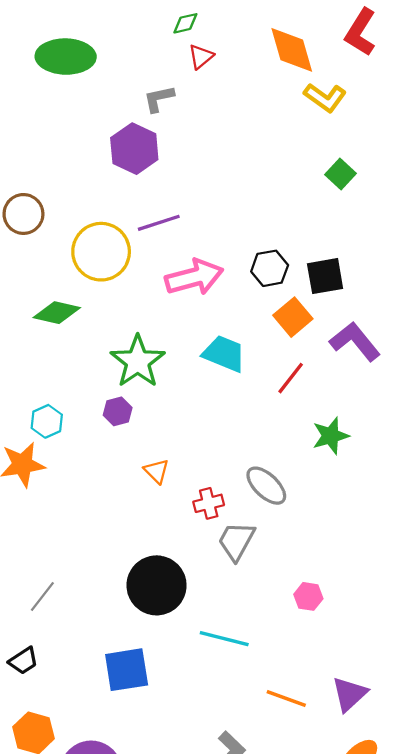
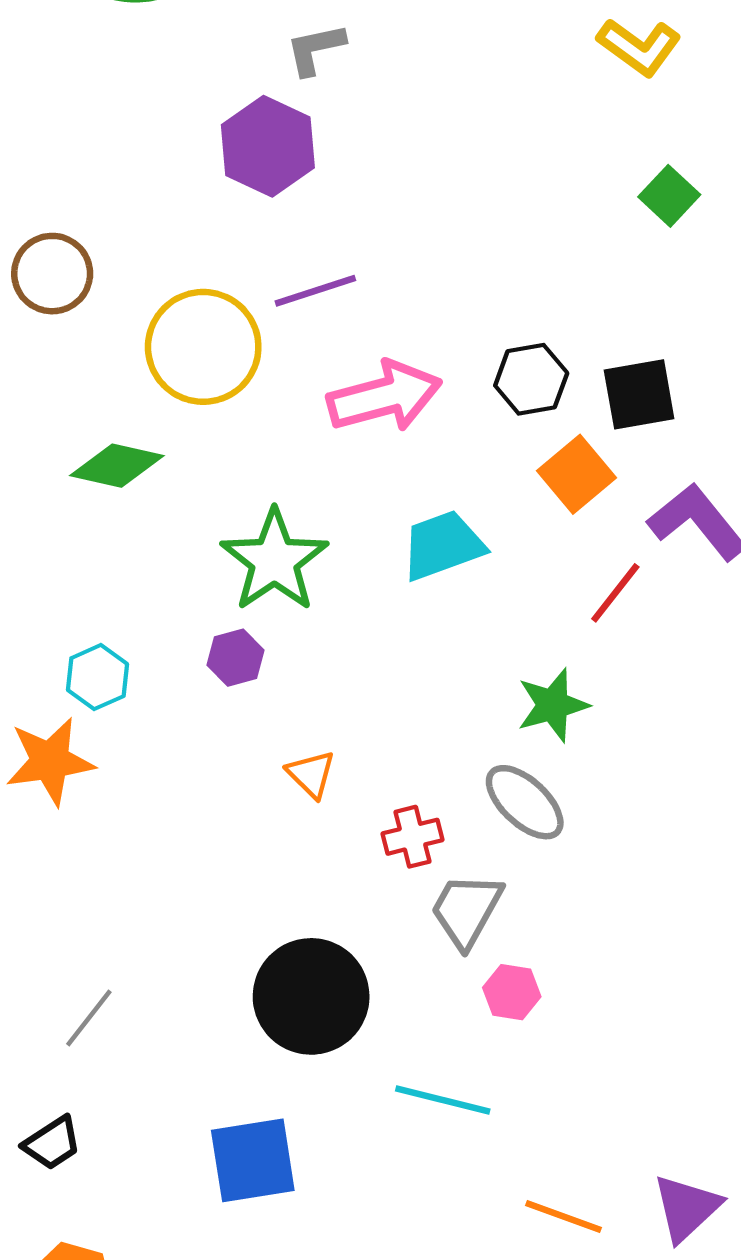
cyan trapezoid: (224, 354) -> (443, 545), turned -42
red line: (291, 378) -> (615, 593), moved
green star: (331, 436) -> (553, 705), moved
pink hexagon: (308, 596) -> (512, 992), moved

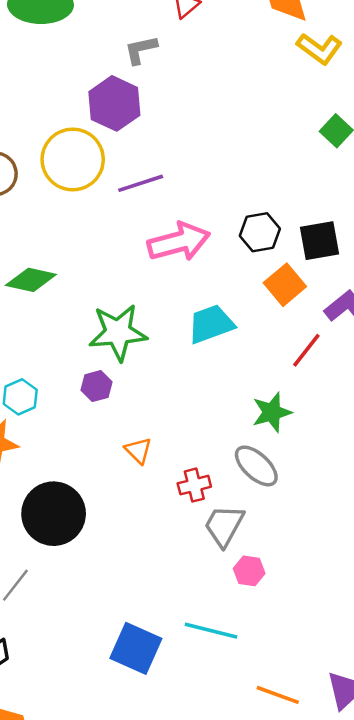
yellow circle: (203, 347) -> (73, 159), moved
green star: (274, 561) -> (118, 332), turned 30
black circle: (311, 996) -> (54, 514), moved
blue square: (253, 1160) -> (136, 648), moved, turned 33

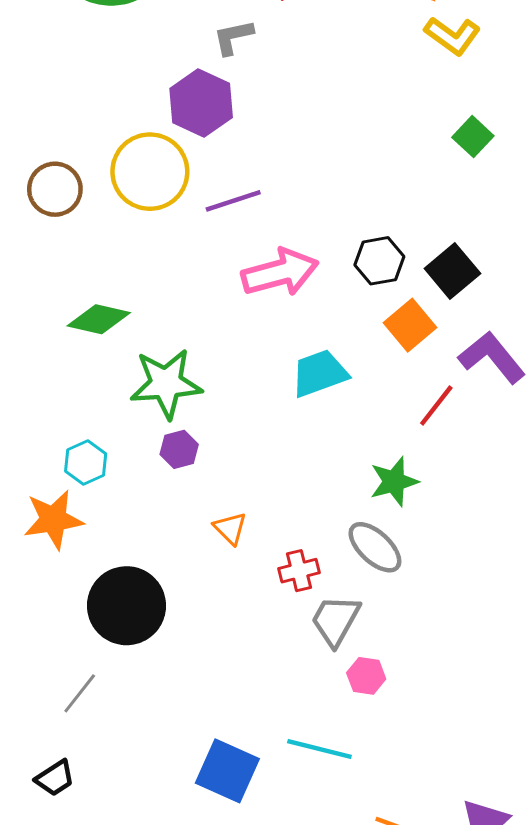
black square: (320, 241) -> (452, 271), turned -30
green star: (118, 332) -> (166, 384), moved

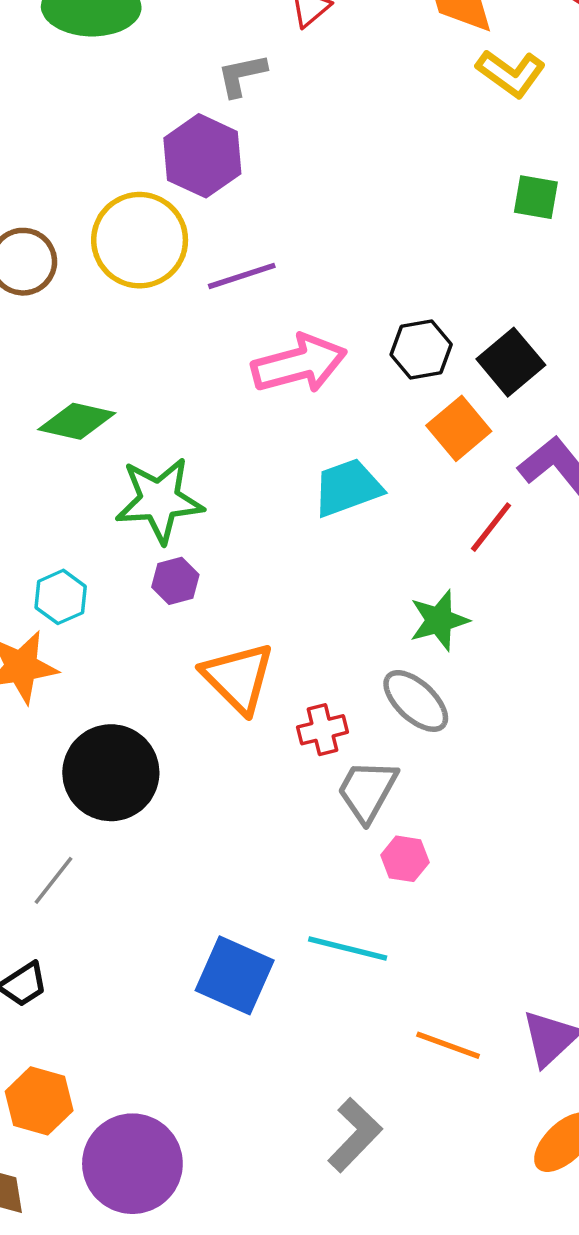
green square: (473, 137) -> (536, 197), turned -33
orange triangle: (230, 528) -> (238, 678), size x1.8

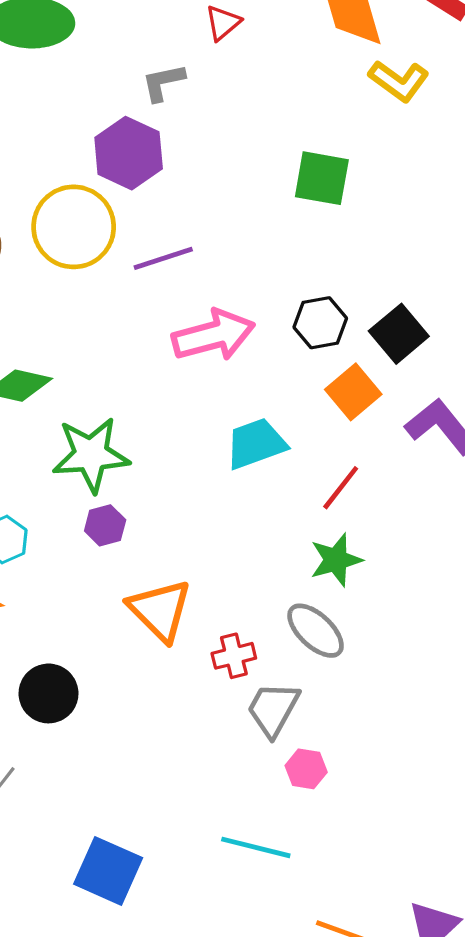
green square: (536, 197) -> (322, 178), moved, size x1.4
red line: (491, 527) -> (341, 488), moved
black circle: (111, 773) -> (48, 693), size x0.7
blue square: (235, 975) -> (108, 871), moved

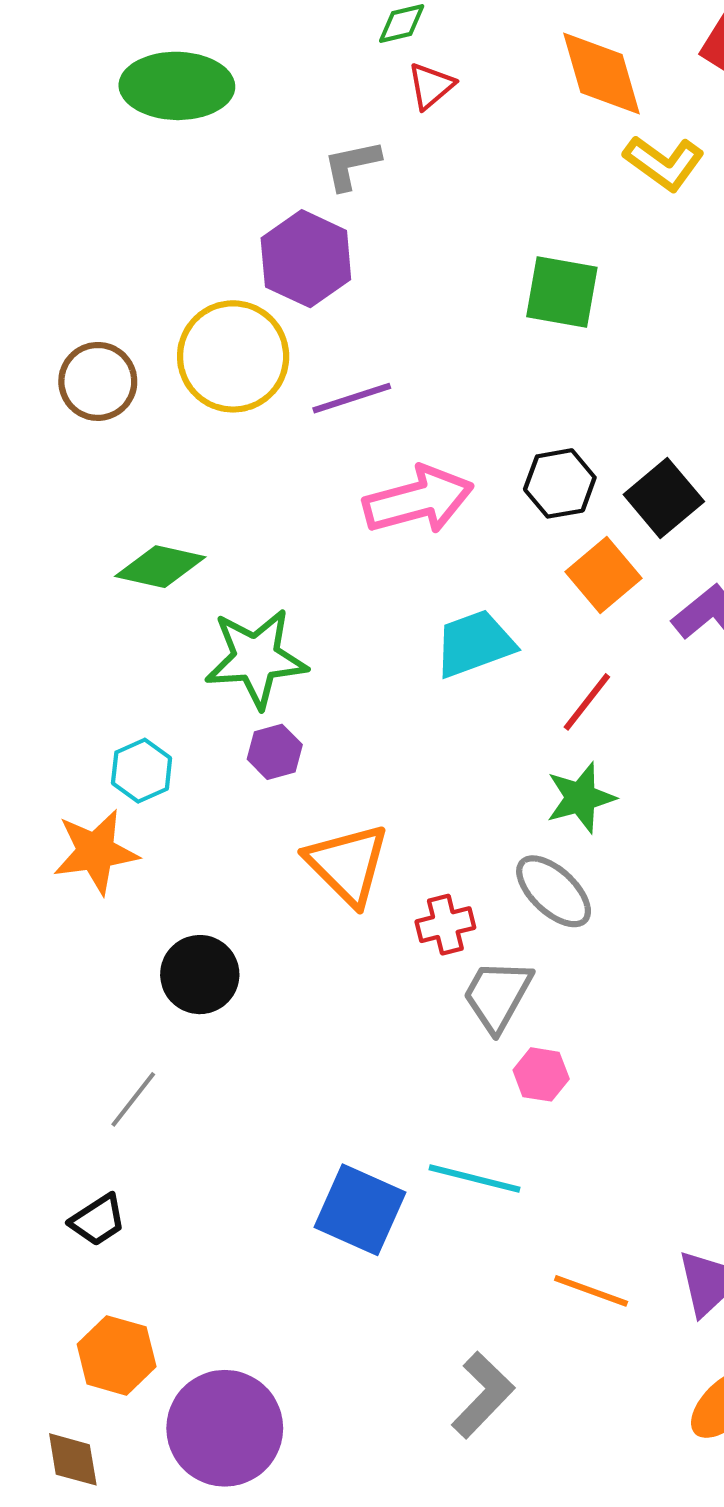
blue square: (108, 871) -> (360, 1210), moved

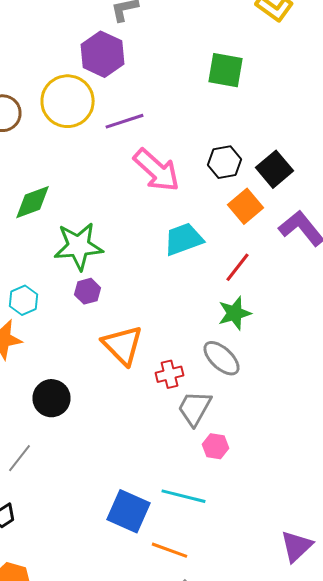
pink arrow: (418, 500) -> (156, 170), turned 57
green diamond: (160, 567) -> (32, 202), turned -33
orange line: (591, 1291) -> (170, 550), moved

